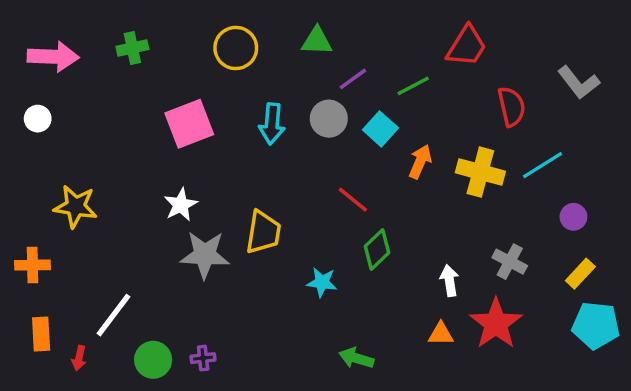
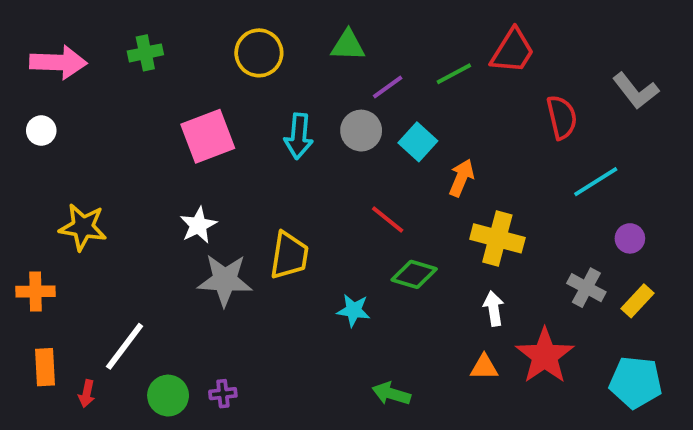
green line: (413, 86) -> (454, 74), moved
yellow cross: (480, 172) -> (497, 238), moved
green diamond: (377, 250) -> (414, 274), turned 60
gray cross: (510, 262) -> (586, 288), moved
cyan pentagon: (596, 325) -> (636, 382), moved

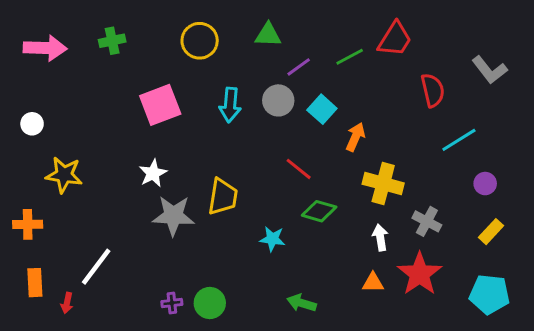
white circle: (41, 131) -> (32, 124), moved
gray cross: (586, 288) -> (427, 221), moved
green circle: (168, 396) -> (210, 303), moved

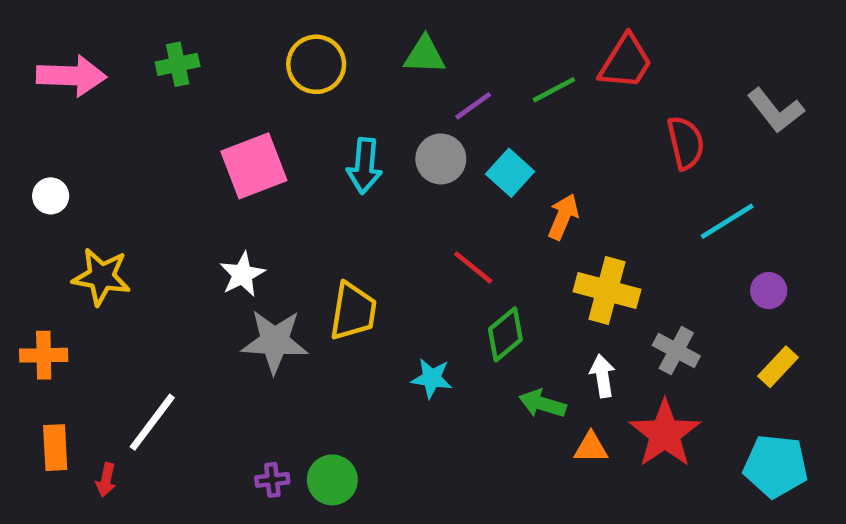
green diamond: (319, 211) -> (505, 334), turned -56
green arrow: (302, 303) -> (542, 404), moved

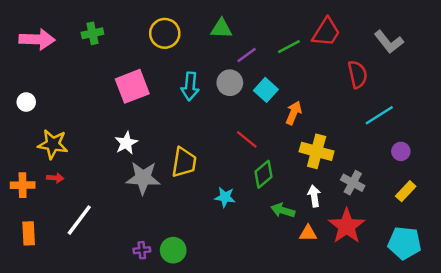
gray L-shape: (776, 110) -> (389, 42), moved
red arrow: (106, 480) -> (55, 178), moved, turned -98

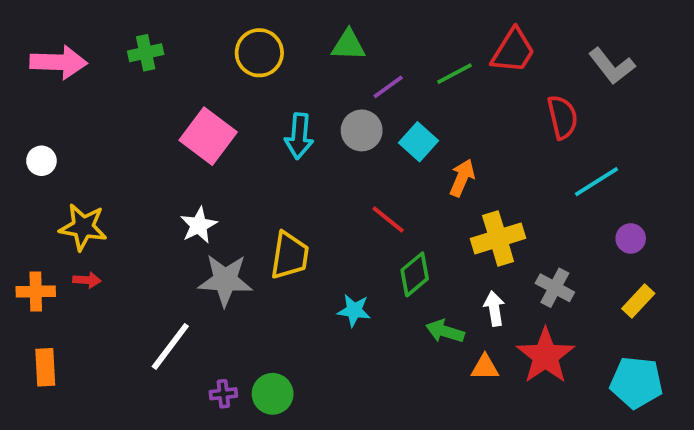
pink square: (132, 86) -> (208, 136), turned -32
yellow cross: (317, 151) -> (498, 238), turned -32
white line: (79, 220) -> (170, 346), moved

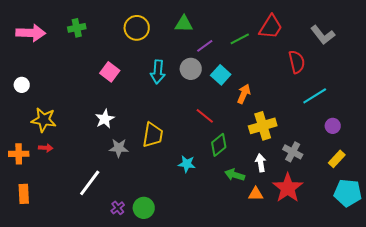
pink square: (208, 136) -> (110, 72), size x0.7
gray star: (225, 280) -> (119, 148), size x0.7
cyan pentagon: (636, 382) -> (348, 193), moved
purple cross: (223, 394) -> (118, 208), turned -32

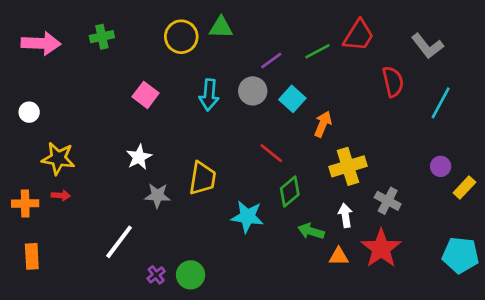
green triangle: (184, 24) -> (221, 27), moved
cyan line: (315, 96) -> (441, 103), moved, turned -30
yellow rectangle: (337, 159) -> (464, 188), moved
cyan star: (187, 164) -> (247, 217), size x1.4

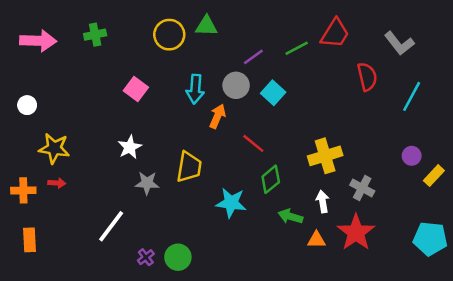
orange arrow: (323, 124) -> (217, 116), moved

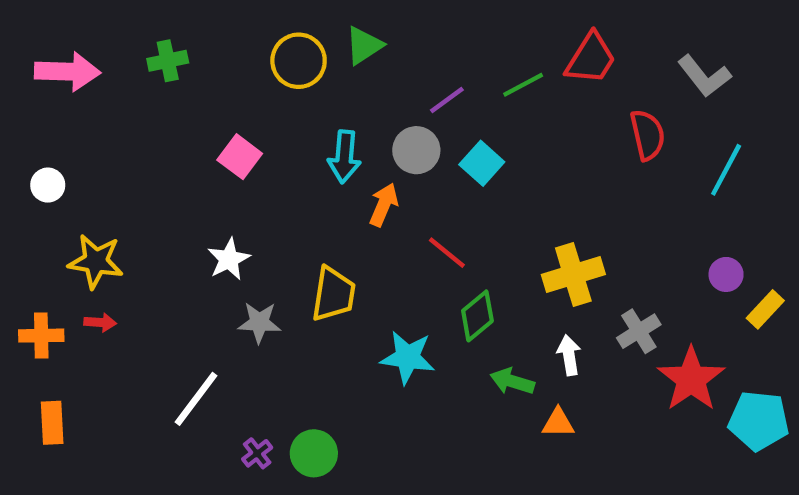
green triangle: (206, 26) -> (364, 45), turned -35
gray cross: (362, 188) -> (639, 331), turned 30
red star: (356, 232) -> (691, 379), moved

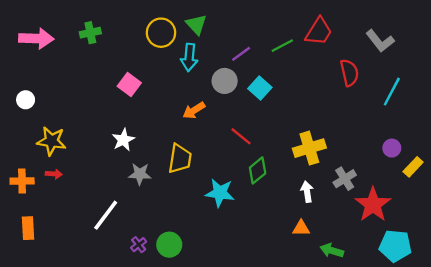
green triangle: (364, 45) -> (196, 24), turned -40
cyan arrow: (344, 157) -> (189, 57), moved
orange arrow: (384, 205) -> (194, 110), moved, turned -145
green arrow: (512, 381) -> (332, 251), moved
cyan pentagon: (759, 421) -> (395, 246), moved

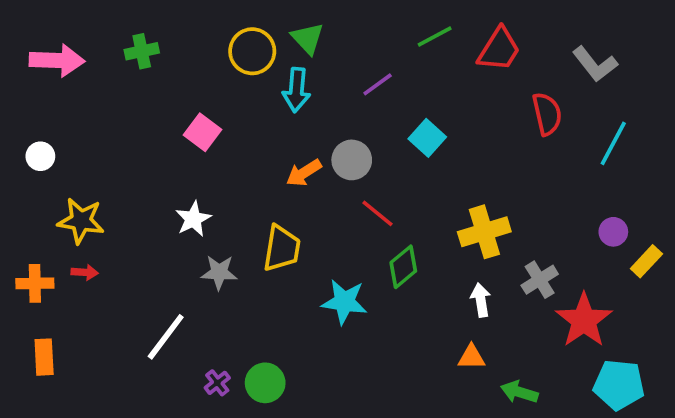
green line: (282, 46) -> (435, 37), moved
gray circle: (225, 81) -> (352, 160), moved
cyan square: (260, 88) -> (427, 138), moved

